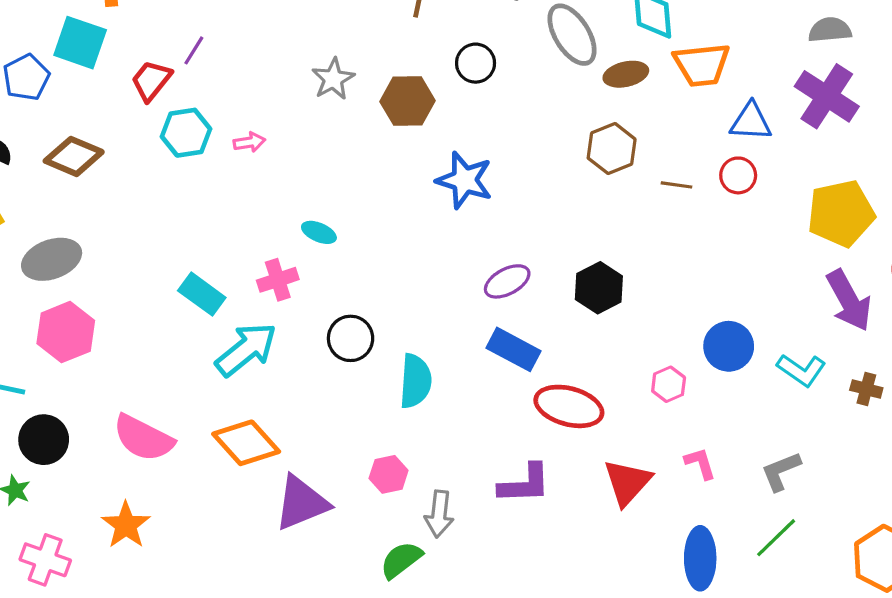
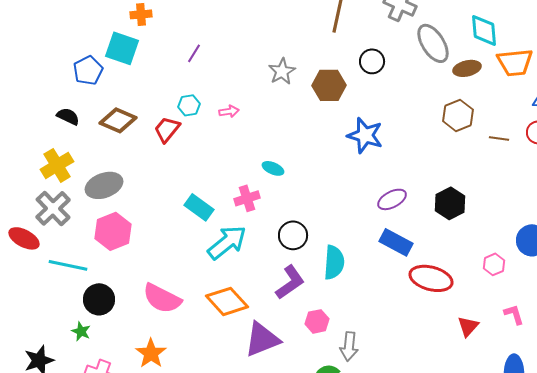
red trapezoid: (151, 81) -> (167, 129), moved
cyan hexagon: (186, 133) -> (189, 105), size x0.7
red triangle: (627, 482) -> (468, 326), size x0.7
purple L-shape: (525, 484) -> (290, 282), moved, turned -33

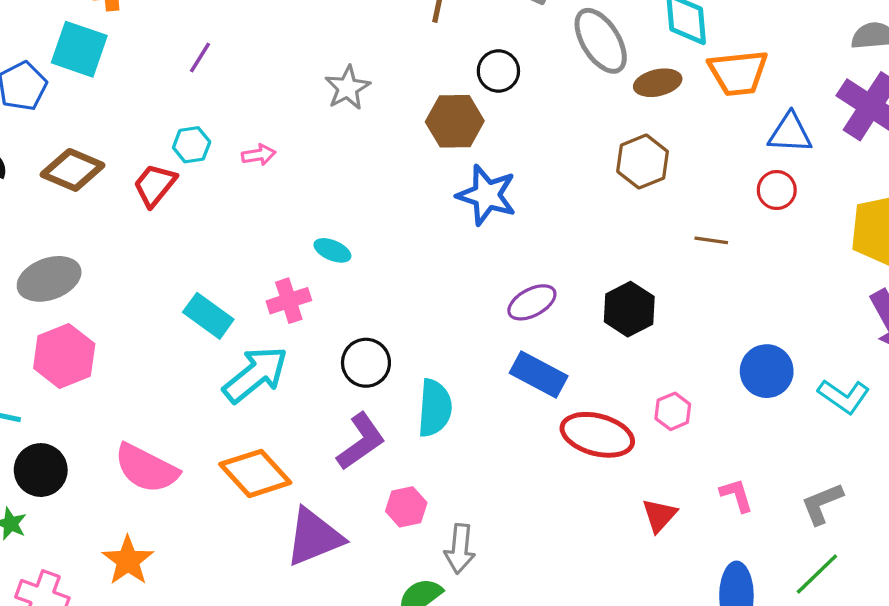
brown hexagon: (329, 85) -> (455, 121), moved
brown line: (499, 138) -> (711, 240), moved
pink hexagon: (494, 264) -> (673, 411), moved

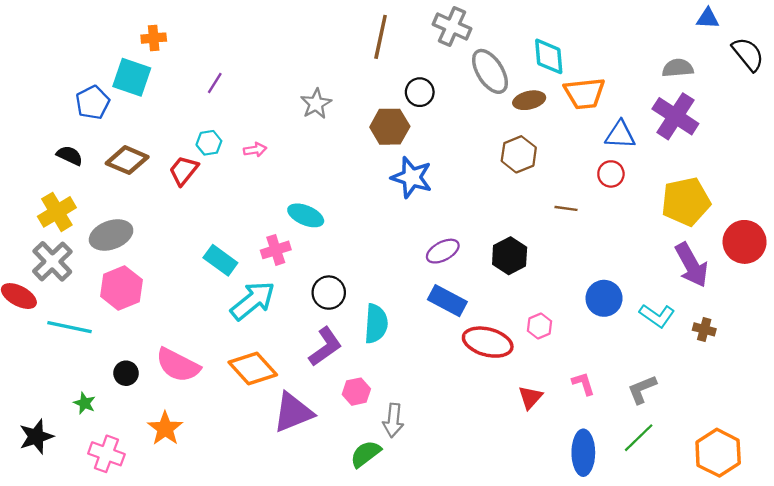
cyan ellipse: (332, 250) -> (306, 215), size x1.4
black circle: (41, 470) -> (126, 373), moved, size x0.7

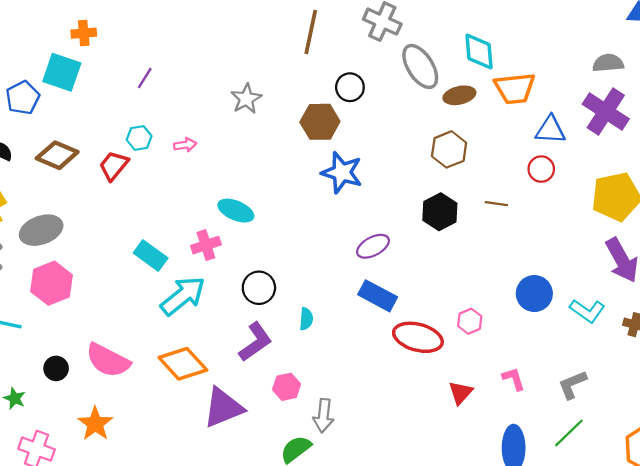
black hexagon: (510, 256) -> (440, 212), moved
cyan semicircle: (376, 324) -> (306, 319), size x0.6

